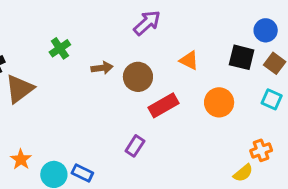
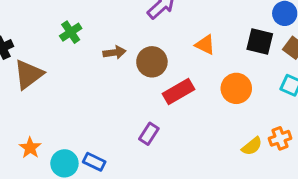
yellow semicircle: (243, 173) -> (252, 146), moved

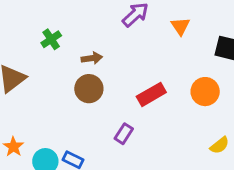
orange triangle: (205, 45) -> (180, 26), moved, turned 30
brown circle: (152, 62) -> (89, 89), moved

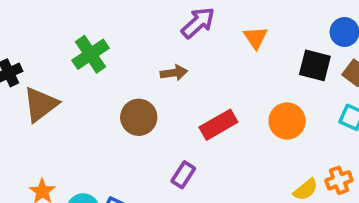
green cross: (51, 39) -> (91, 54), size x1.4
brown arrow: (92, 58) -> (174, 73), moved

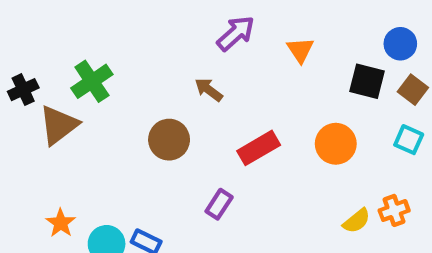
green cross: (91, 54) -> (92, 81), moved
brown arrow: (174, 73) -> (209, 90), turned -135

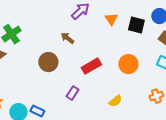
black square: (367, 81) -> (136, 25), moved
yellow semicircle: (357, 221) -> (115, 101), moved

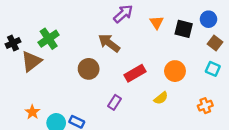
brown arrow: (67, 38) -> (109, 43), size x1.5
yellow semicircle: (115, 101) -> (161, 98), moved

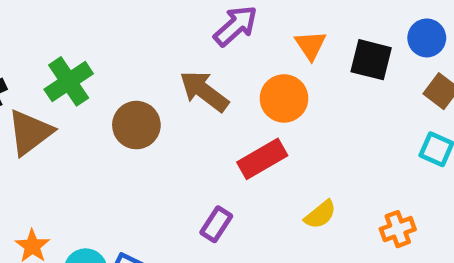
brown circle: (89, 69) -> (136, 125), moved
orange circle: (175, 71) -> (284, 98), moved
orange cross: (205, 106) -> (398, 229), moved

